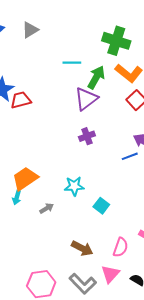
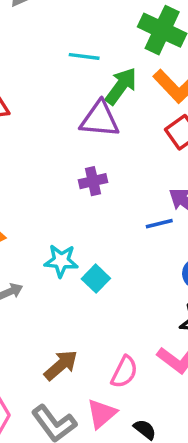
purple triangle: (86, 99) -> (100, 119), turned 35
cyan square: (101, 206) -> (96, 279), moved
brown arrow: (82, 248) -> (61, 365), turned -75

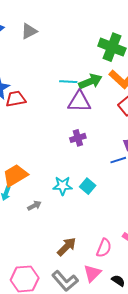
cyan line: (84, 56) -> (68, 82), moved
green arrow: (121, 86) -> (90, 81), turned 35
cyan square: (96, 279) -> (88, 186), moved

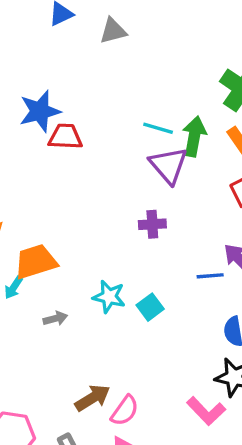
green arrow: (90, 81) -> (194, 136), turned -70
purple triangle: (79, 102) -> (168, 165), turned 35
pink semicircle: (104, 248) -> (125, 411), moved

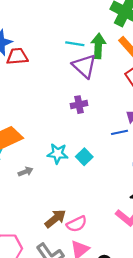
pink semicircle: (125, 411) -> (77, 224), turned 36

